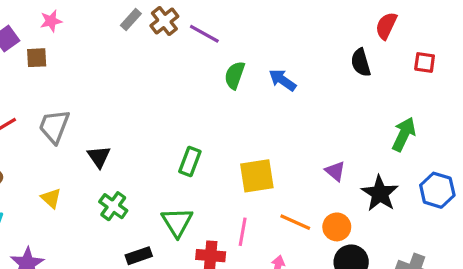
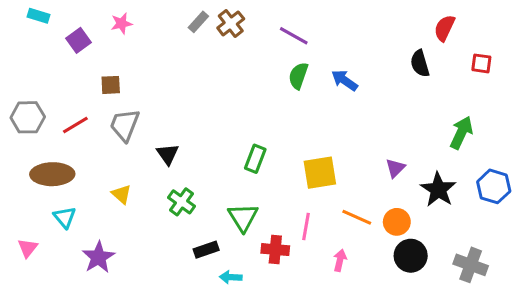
purple line: (204, 34) -> (294, 36), moved
brown square: (37, 58) -> (111, 85), moved
purple triangle: (335, 171) -> (395, 168), turned 35

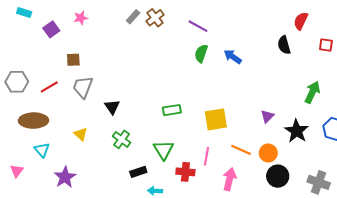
green rectangle: (255, 159) -> (172, 110), turned 60
pink arrow: (340, 260) -> (229, 179), size x1.5

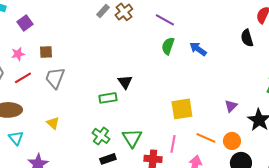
pink star: (81, 18) -> (18, 54), moved
black triangle: (112, 107) -> (125, 82), moved
green rectangle: (172, 110) -> (108, 98), moved
green cross: (122, 139) -> (101, 136), moved

